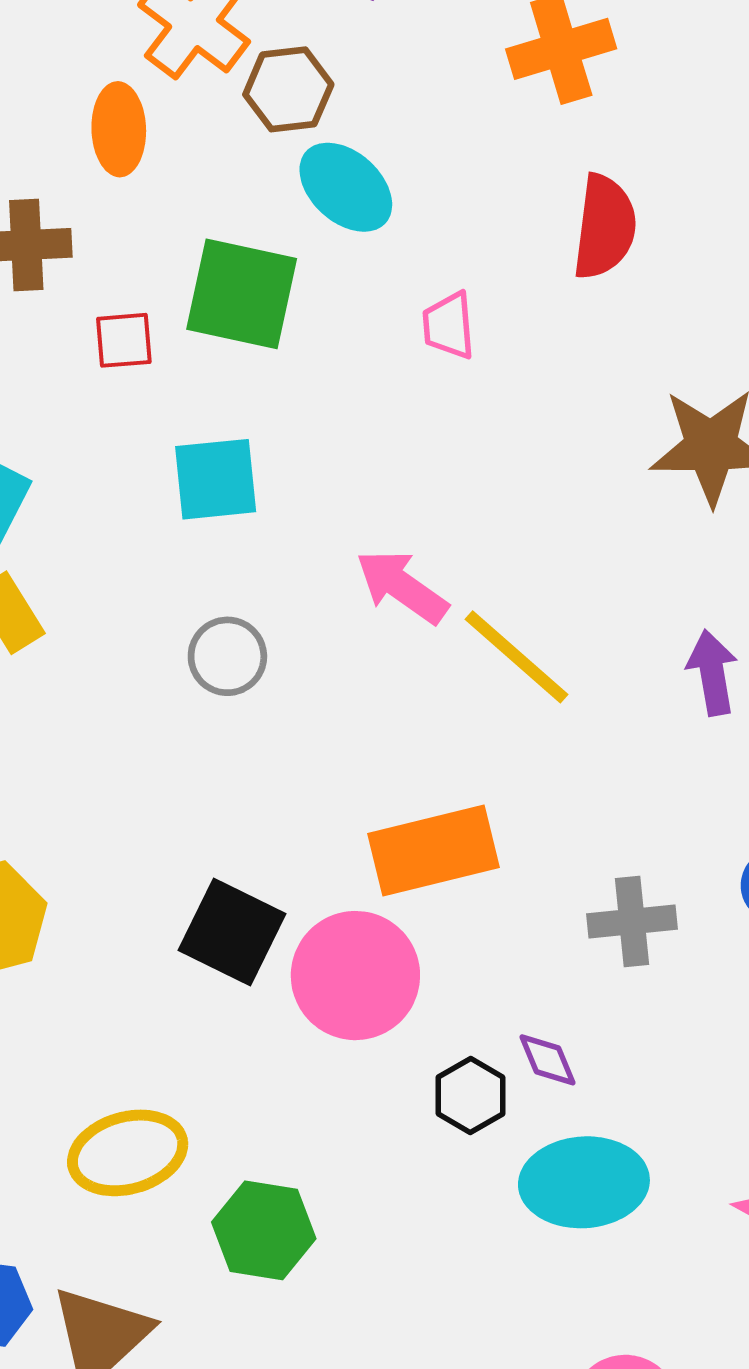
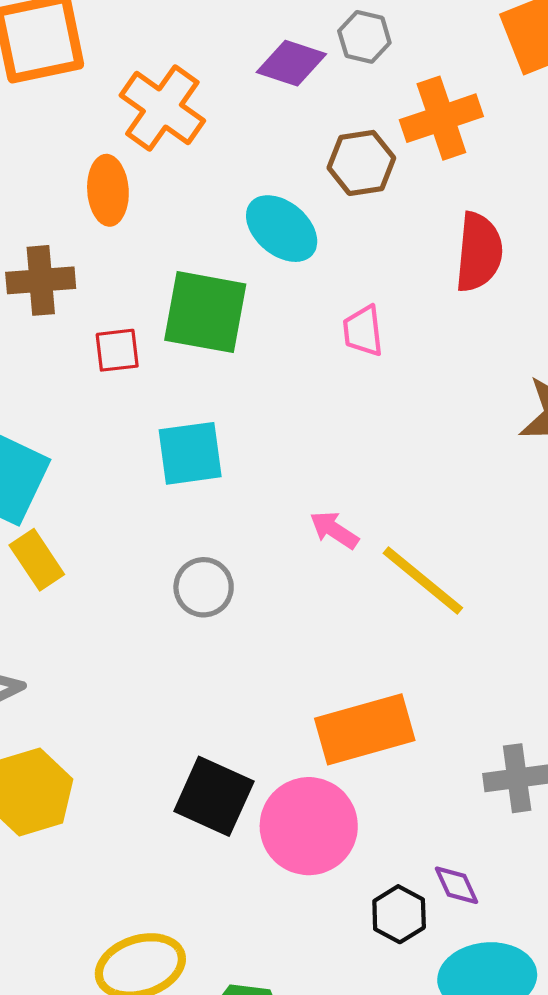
brown hexagon: (288, 89) -> (361, 163), moved
pink arrow: (402, 587) -> (334, 530), size x0.7

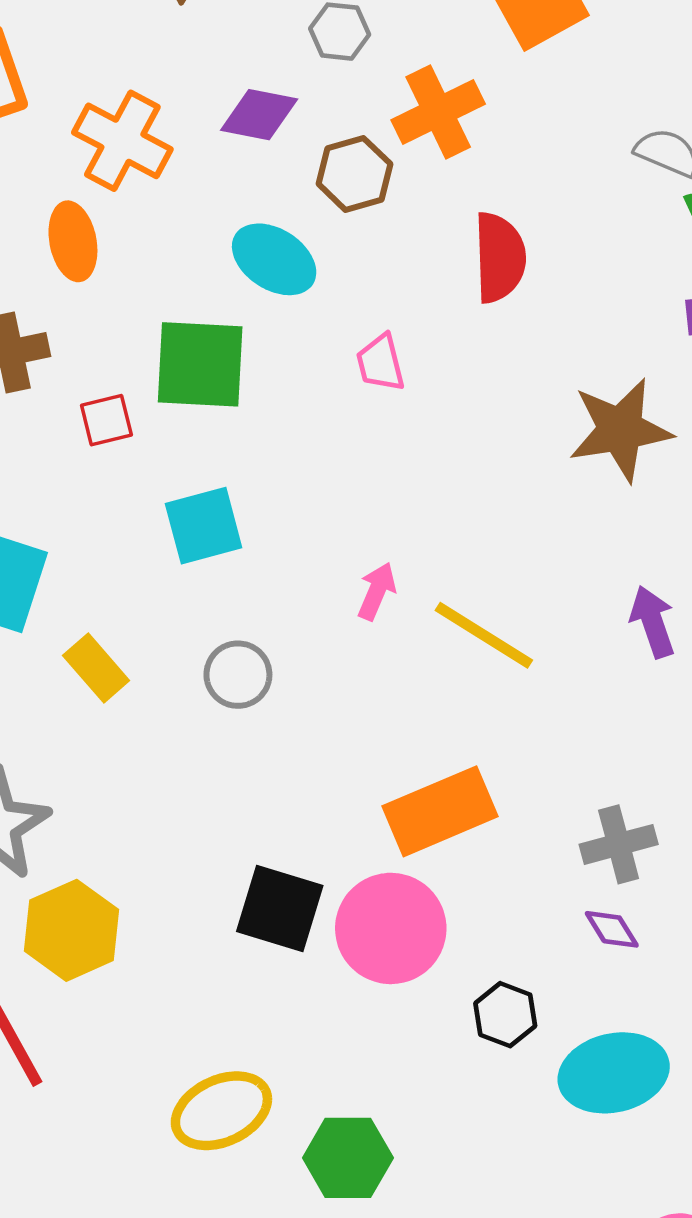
purple diamond: (291, 63) -> (259, 115), moved
pink arrow: (334, 530) -> (377, 591), turned 87
yellow rectangle: (37, 560) -> (96, 668), moved
purple diamond: (457, 885) -> (612, 929), moved

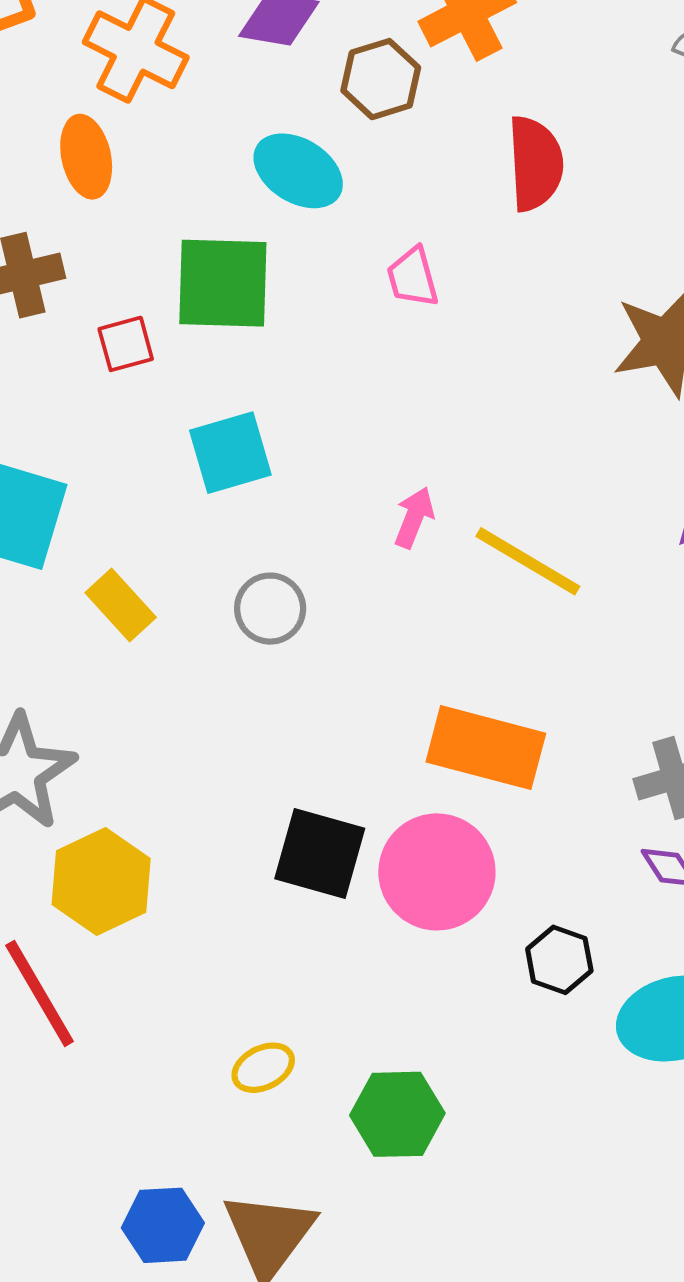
orange rectangle: (440, 811) -> (486, 748), turned 39
yellow ellipse: (221, 1111) -> (263, 1068), size x0.6

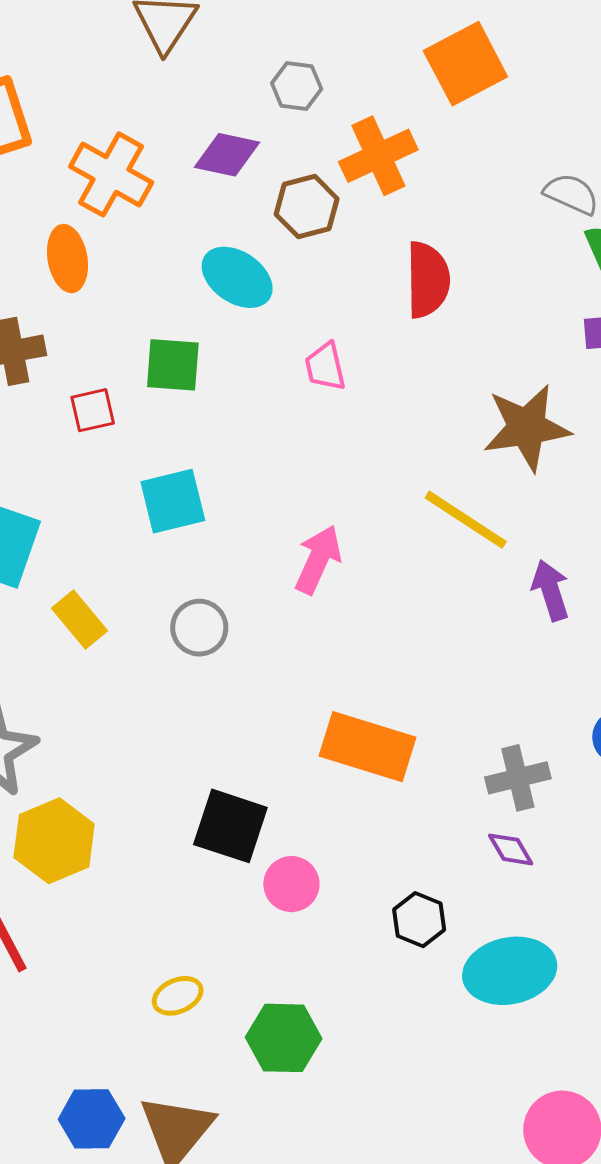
green square: (223, 283) -> (173, 365), size x0.7
pink arrow: (414, 518) -> (318, 560), size x1.4
yellow line: (528, 561) -> (466, 520), moved
pink circle: (437, 872) -> (291, 884), moved, size x0.6

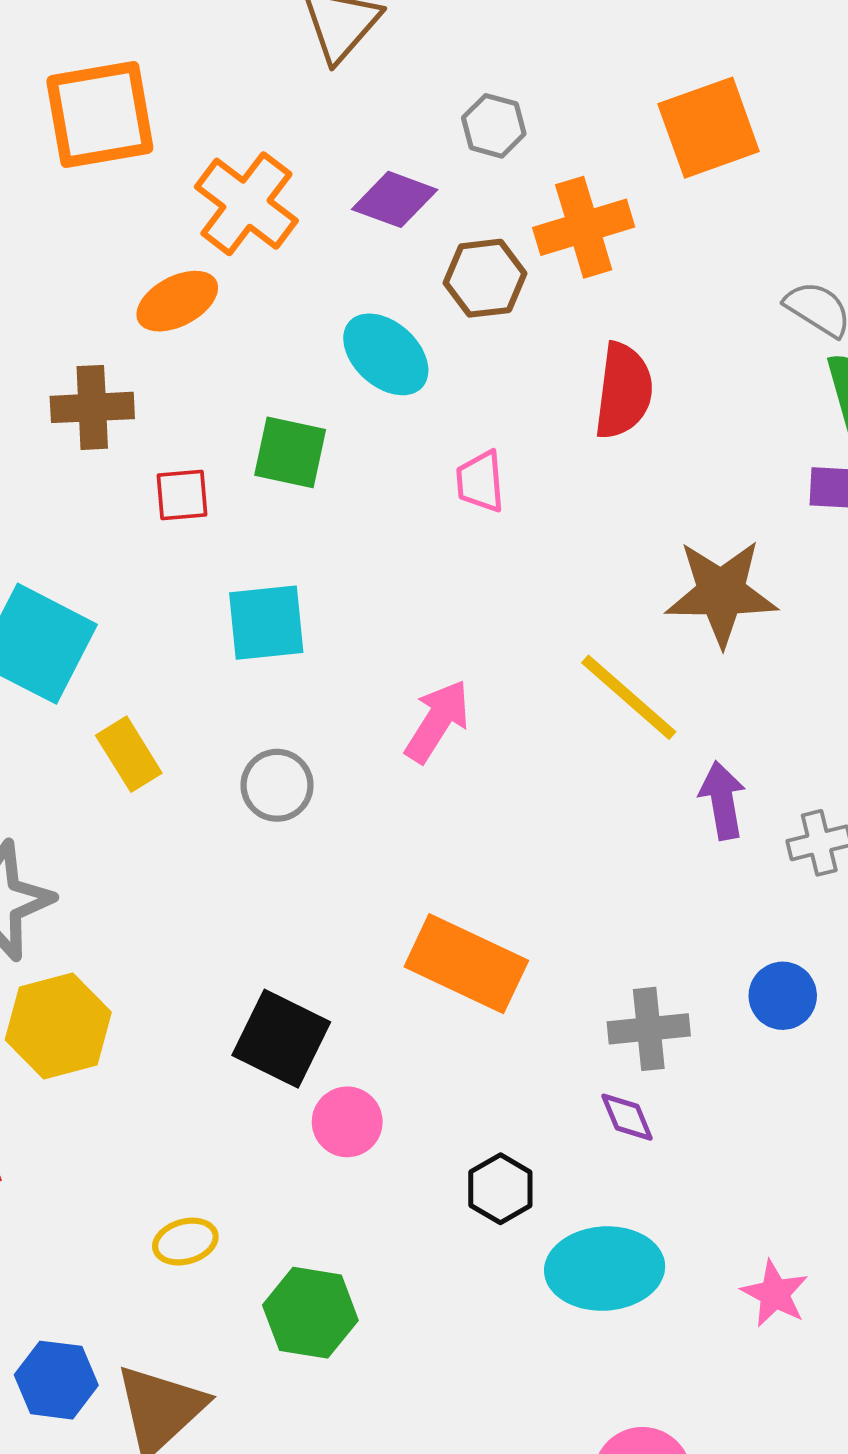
orange ellipse: (68, 259) -> (177, 301), turned 64

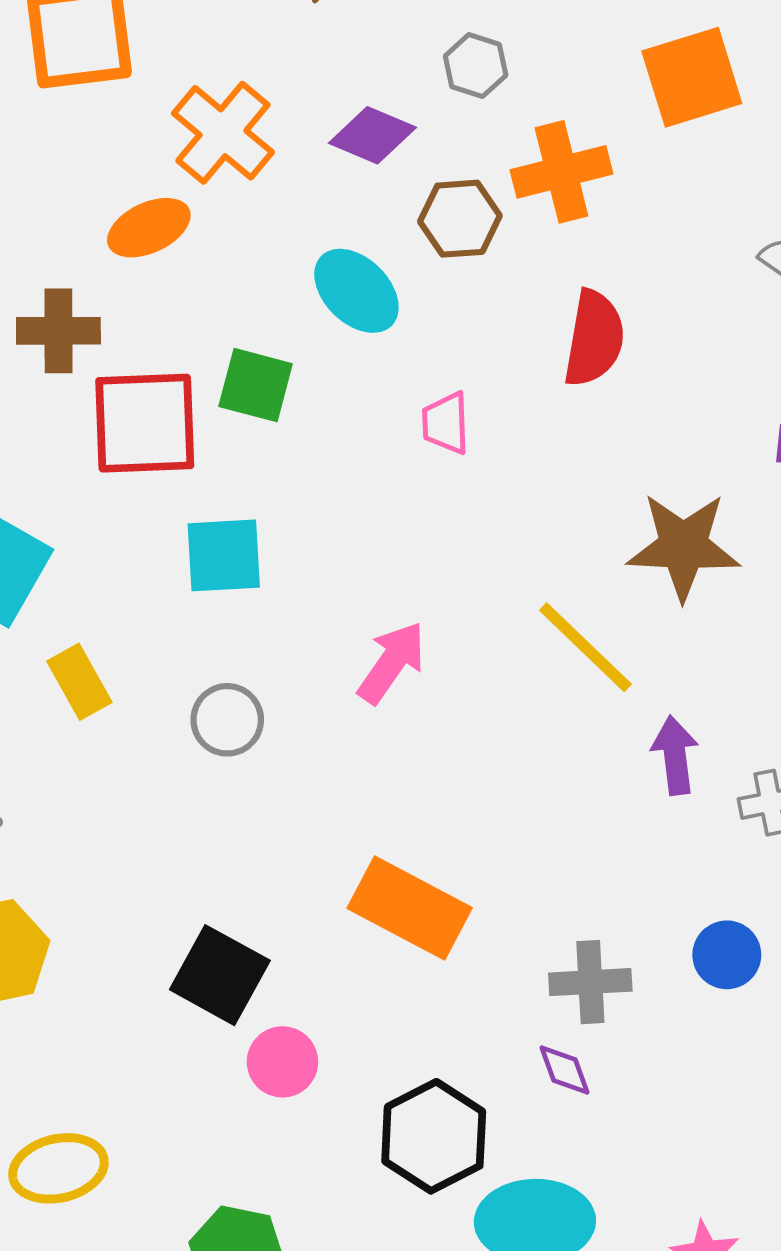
red square: (182, 495) -> (145, 423), size x2.0
black hexagon: (500, 1189) -> (434, 1136), size x1.6
yellow ellipse: (185, 1242) -> (58, 1168), moved, size x1.5

